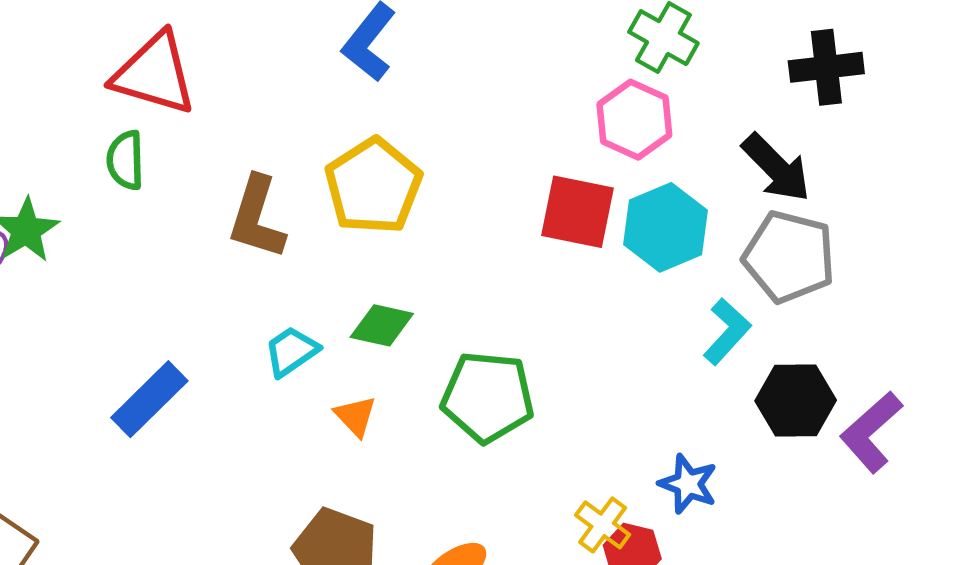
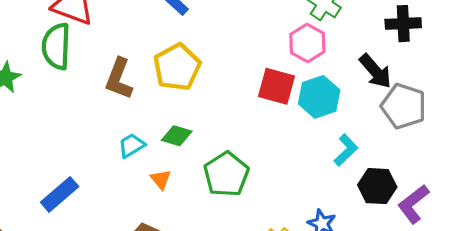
green semicircle: (125, 160) -> (56, 46), size x1.6
gray pentagon: (789, 257) -> (404, 106), moved
green pentagon: (488, 397) -> (226, 174), turned 30
blue rectangle: (149, 399) -> (60, 194), moved

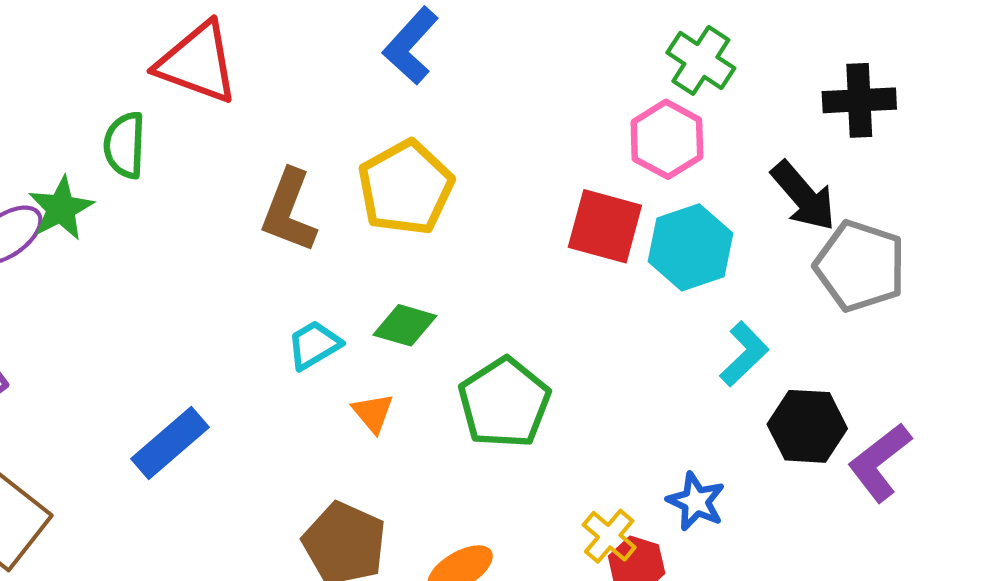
green semicircle: (56, 46) -> (125, 145), moved, size x0.7

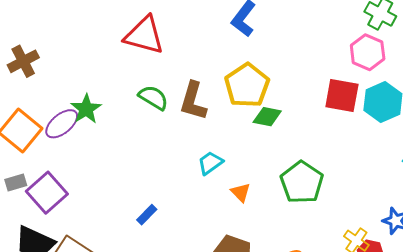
green semicircle: (125, 145) -> (153, 98), moved, turned 124
green diamond: (405, 325) -> (267, 117), moved
blue rectangle: (170, 443) -> (147, 215), size x0.6

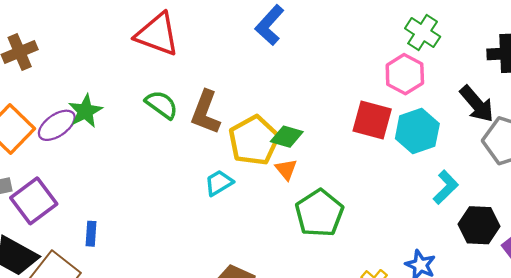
yellow pentagon: (247, 85) -> (254, 140), moved
orange triangle: (241, 192) -> (286, 169), moved
blue rectangle: (147, 215) -> (91, 234), moved, turned -45

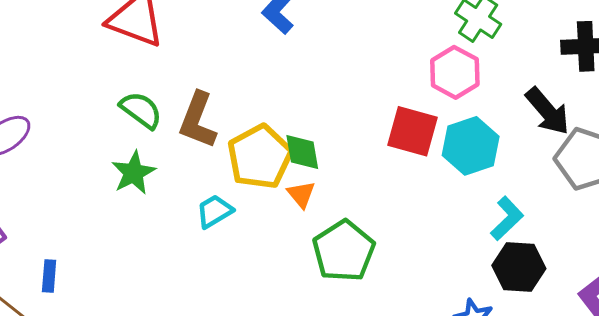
green star: (85, 111) -> (134, 173), moved
green diamond: (287, 137) -> (302, 152), turned 64
black hexagon: (479, 225) -> (519, 267), moved

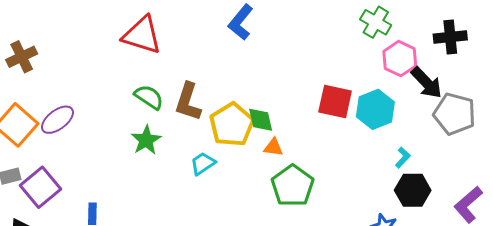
pink hexagon: (455, 72) -> (400, 59), moved
orange triangle: (301, 194) -> (273, 147), moved, turned -40
cyan L-shape: (507, 218) -> (403, 157), size x0.7

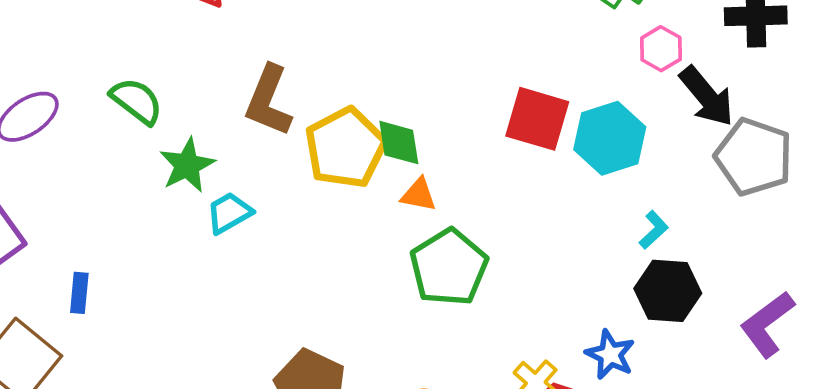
pink hexagon: (400, 59) -> (661, 49), size x0.7
green semicircle: (149, 97) -> (137, 101), moved
cyan trapezoid: (203, 163) -> (229, 213), moved

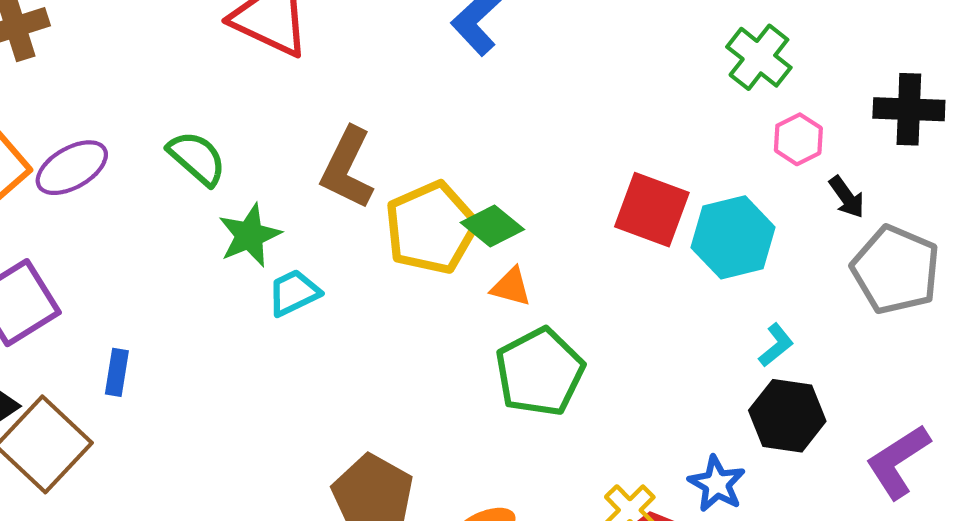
black arrow: (707, 96) -> (847, 197), size x0.6
green diamond: (399, 143) -> (492, 226), turned -46

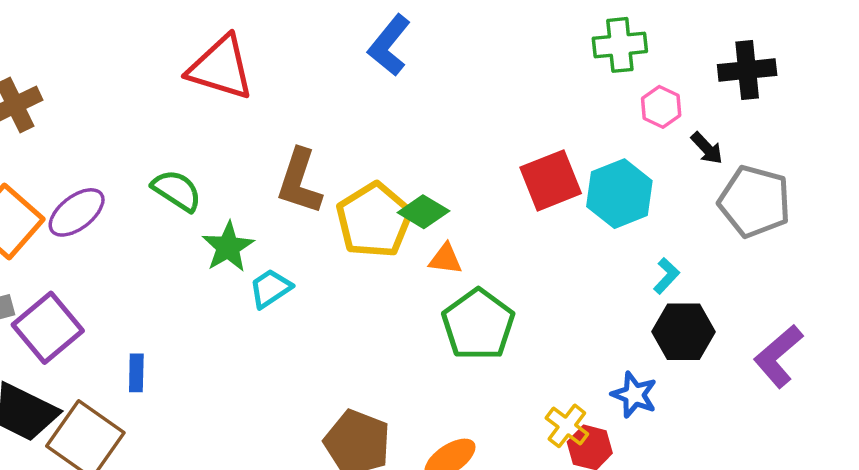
green cross: (759, 57) -> (620, 45), turned -36
red square: (652, 210) -> (551, 180), turned -34

